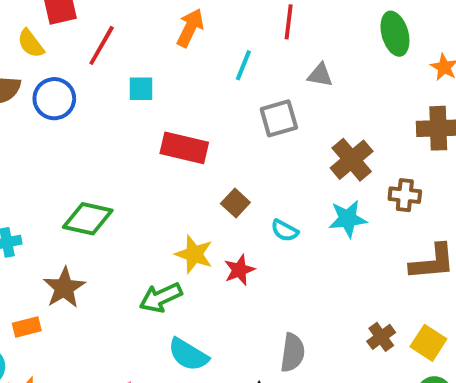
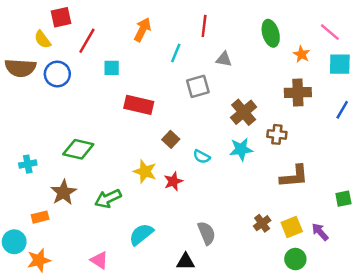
green arrow: (161, 298) -> (108, 199), moved
yellow square: (428, 343) -> (292, 227), turned 35
gray semicircle: (293, 353) -> (207, 233), turned -30
cyan semicircle: (188, 355) -> (141, 234), turned 110

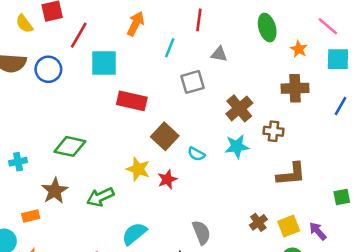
yellow semicircle: (43, 39) -> (24, 24), moved
cyan square: (112, 68) -> (104, 63), size x1.6
brown square: (171, 139) -> (165, 136), size x1.5

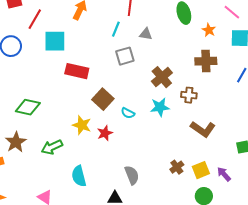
cyan line: (170, 48) -> (116, 29), moved
brown L-shape: (291, 174) -> (203, 129), turned 40
cyan semicircle: (134, 234) -> (79, 176), turned -65

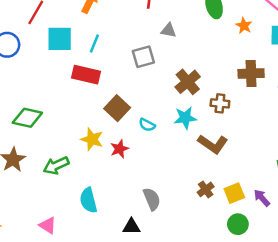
cyan line: (116, 29) -> (94, 44), moved
brown cross: (206, 61) -> (251, 73), moved
brown L-shape: (203, 129) -> (213, 144), moved

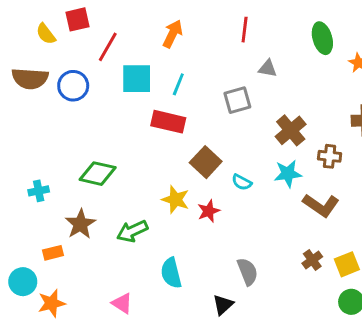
black triangle: (131, 227) -> (223, 305), turned -42

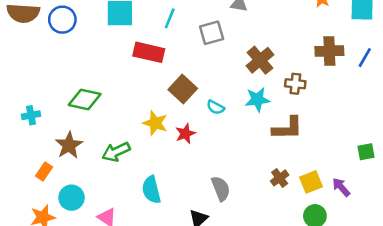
cyan line: (178, 84) -> (170, 18), moved
brown L-shape: (321, 205) -> (287, 128), turned -36
orange rectangle: (53, 253) -> (44, 171), turned -42
cyan circle: (23, 282) -> (72, 198), moved

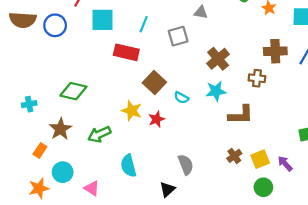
brown cross: (295, 84) -> (257, 78), moved

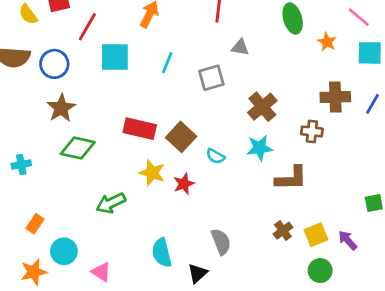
red rectangle: (126, 52) -> (140, 129), moved
brown star: (60, 129) -> (61, 108), moved
cyan semicircle: (128, 166) -> (162, 253), moved

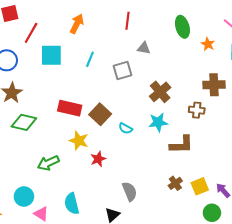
red star: (184, 184) -> (98, 159), moved
cyan circle: (64, 251) -> (24, 197), moved
cyan semicircle: (162, 253) -> (72, 204), moved
green circle: (320, 271) -> (212, 213), moved

